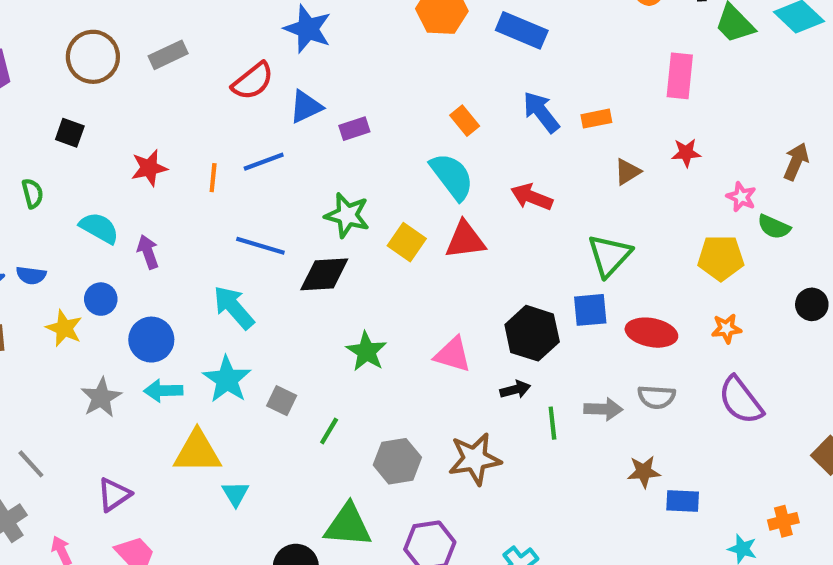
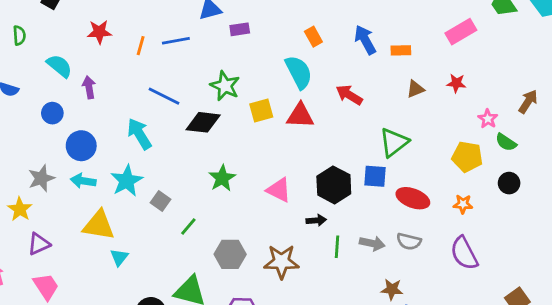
pink rectangle: (680, 76) -> (461, 32), turned 44
yellow square: (407, 242) -> (261, 110), turned 30
black circle: (812, 304) -> (509, 183), moved
yellow star: (64, 328) -> (20, 209), moved

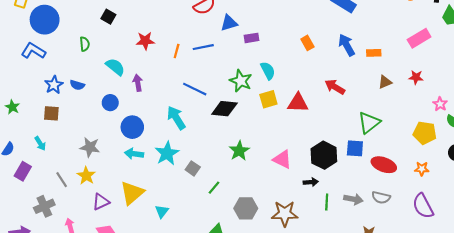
cyan semicircle: (299, 72) -> (268, 71), moved, size x0.7
gray star: (41, 178) -> (90, 147), moved, turned 30
yellow triangle: (99, 225) -> (132, 193), moved, turned -50

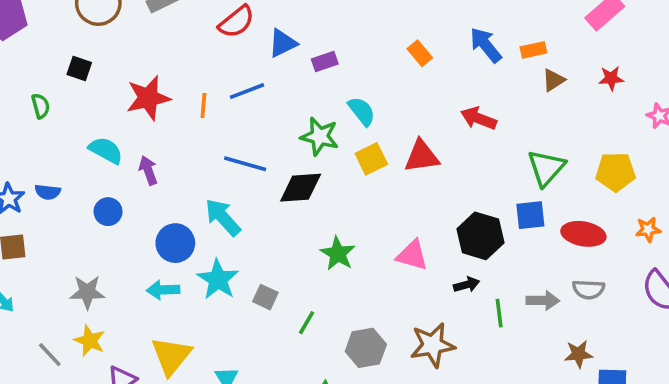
red star: (145, 41) -> (148, 98), size x1.4
green semicircle: (85, 44) -> (41, 106), moved
brown triangle: (385, 82) -> (553, 80), moved
blue circle: (132, 127) -> (175, 243), moved
yellow pentagon: (425, 133) -> (616, 172), moved

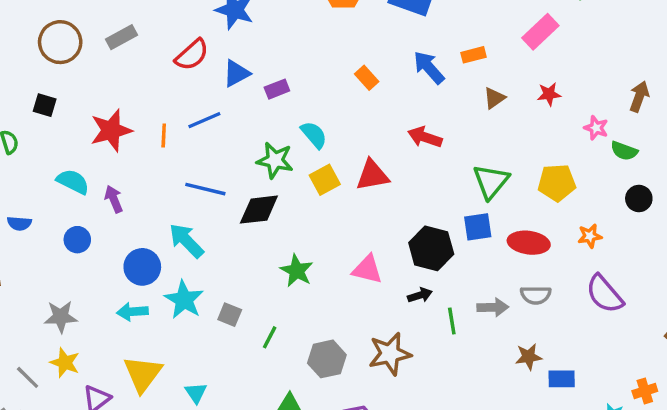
orange rectangle: (533, 50) -> (473, 55), moved

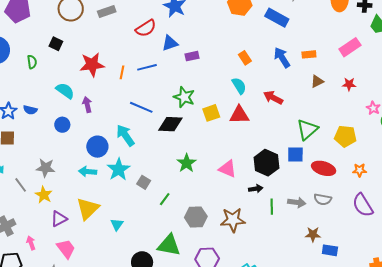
cyan semicircle: (314, 135) -> (239, 86), moved
gray line: (28, 377) -> (21, 185), moved

